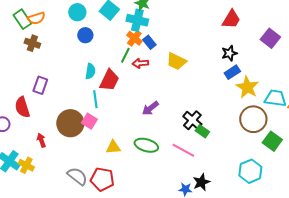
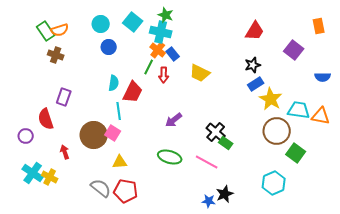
red arrow: (140, 63) -> (164, 75), turned -84
yellow triangle: (113, 147) -> (120, 162), moved

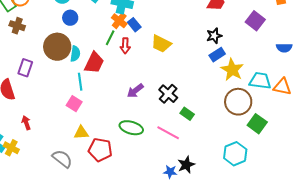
black cross: (216, 132) -> (168, 94), moved
brown circle: (94, 135) -> (57, 47), moved
red pentagon: (126, 191) -> (100, 150), moved

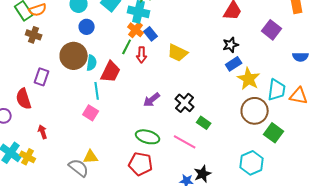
cyan trapezoid: (260, 81) -> (277, 90), turned 90
yellow triangle: (81, 133) -> (91, 157), moved
red pentagon: (100, 150) -> (141, 164), moved

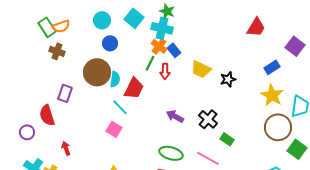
black star: (231, 45) -> (228, 79), moved
blue rectangle: (234, 64) -> (272, 67), moved
cyan line: (97, 91) -> (120, 107), turned -36
purple arrow: (152, 100) -> (175, 116), turned 66

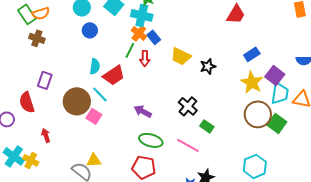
purple square: (295, 46) -> (275, 75), moved
brown circle: (97, 72) -> (77, 101), moved
red trapezoid: (134, 88) -> (114, 75), turned 30
purple arrow: (175, 116) -> (143, 111), moved
green square: (297, 149) -> (277, 123), moved

